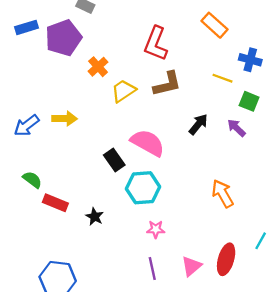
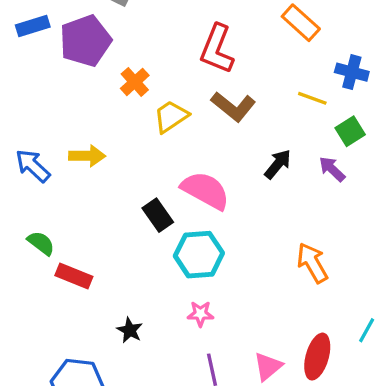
brown L-shape: (167, 84) -> (233, 107), turned 52
green square: (249, 101) -> (350, 131), turned 36
blue arrow: (27, 125) -> (33, 166), turned 80
black star: (95, 217) -> (130, 330), moved
pink star: (156, 229) -> (200, 314), moved

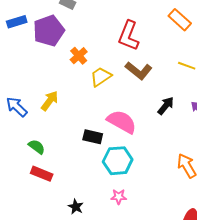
yellow arrow: (87, 156) -> (50, 101), turned -55
black rectangle: (158, 215) -> (93, 137), turned -42
green semicircle: (41, 243) -> (37, 147), moved

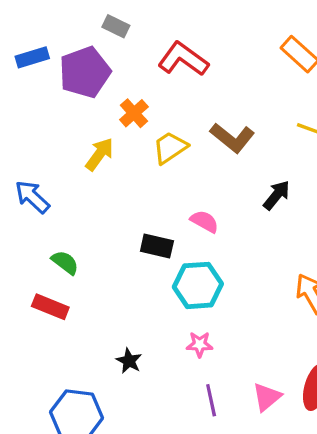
red L-shape: (129, 36) -> (183, 59), moved, turned 104
yellow arrow: (50, 101) -> (99, 154), moved
pink semicircle: (122, 122) -> (204, 221), size x0.6
red rectangle: (42, 174) -> (50, 307), moved

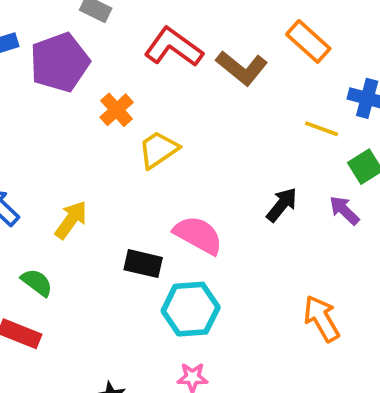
brown L-shape: (232, 138) -> (242, 68), moved
yellow arrow: (99, 154) -> (71, 220), moved
pink semicircle: (204, 221) -> (198, 235), size x1.5

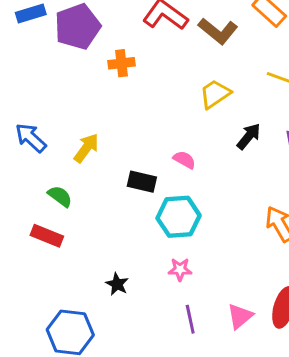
orange cross: (117, 110) -> (121, 63), turned 35
yellow trapezoid: (158, 150) -> (215, 94), moved
pink semicircle: (198, 235) -> (184, 160), size x0.6

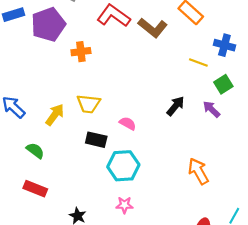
yellow trapezoid: (215, 94) -> (89, 104), moved, turned -140
red rectangle: (47, 236) -> (35, 189), moved

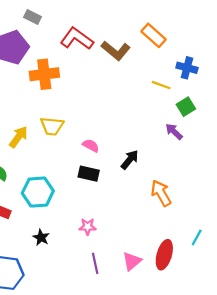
orange cross: (81, 52) -> (44, 74), size x1.5
black arrow: (176, 106) -> (130, 160), moved
black rectangle: (96, 140) -> (89, 174), moved
cyan hexagon: (123, 166) -> (38, 192), moved

